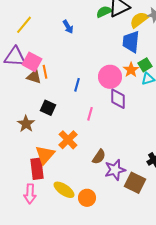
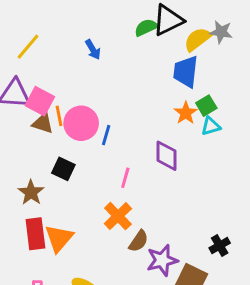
pink circle: (110, 77) -> (81, 123), moved
orange cross: (68, 140) -> (118, 216), moved
red rectangle: (37, 169) -> (35, 234), moved

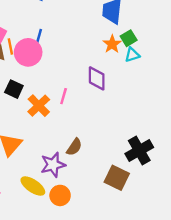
blue line: (106, 135) -> (39, 37), moved
orange cross: (118, 216) -> (39, 106), moved
black cross: (220, 246) -> (139, 151), size x1.6
purple star: (162, 260) -> (53, 165), moved

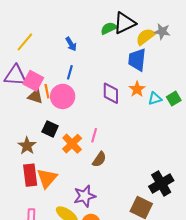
blue line: (39, 37) -> (70, 72), moved
green square: (129, 38) -> (174, 99), moved
purple diamond: (97, 78) -> (111, 93), moved
brown semicircle: (74, 147) -> (99, 159), moved

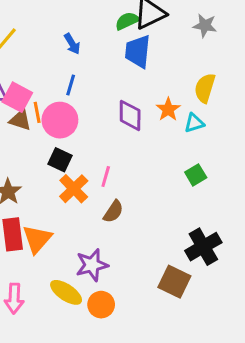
yellow semicircle: (145, 37) -> (205, 88), moved, turned -36
blue trapezoid: (137, 60) -> (138, 51), moved
green square: (174, 99) -> (196, 175), moved
black square: (50, 129) -> (60, 160), moved

